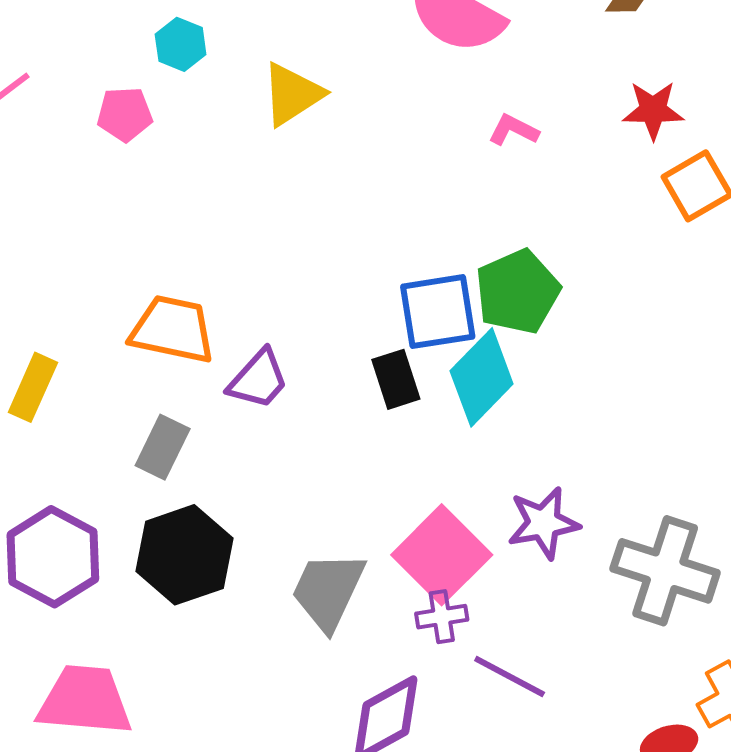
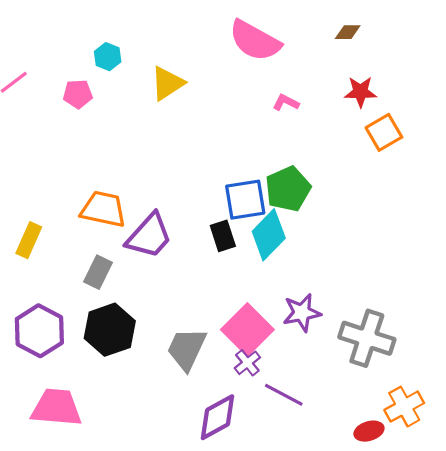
purple trapezoid: (258, 379) -> (149, 236), size x1.4
purple cross: (442, 617) -> (247, 363), turned -30

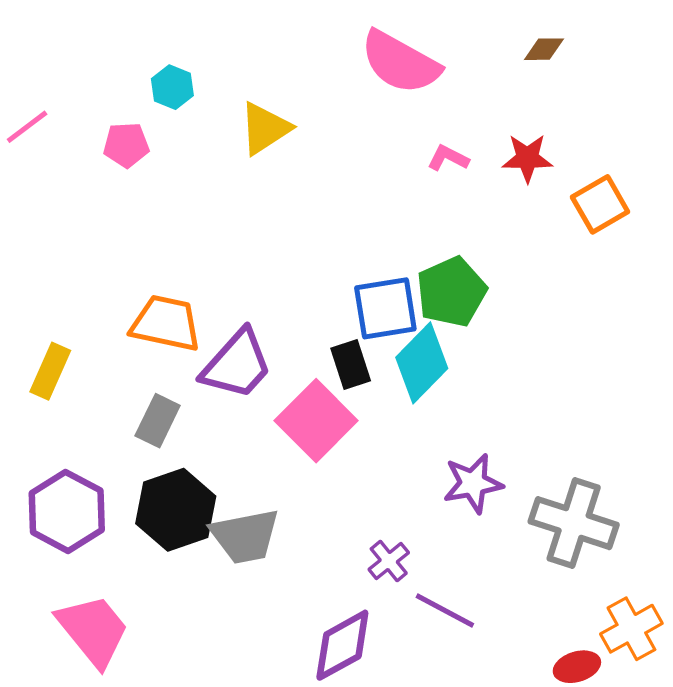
red star: (360, 92) -> (527, 158), moved
pink square: (247, 330) -> (316, 421), moved
gray trapezoid: (187, 349) -> (245, 536), moved, turned -126
pink trapezoid: (56, 408) -> (93, 630), turned 46

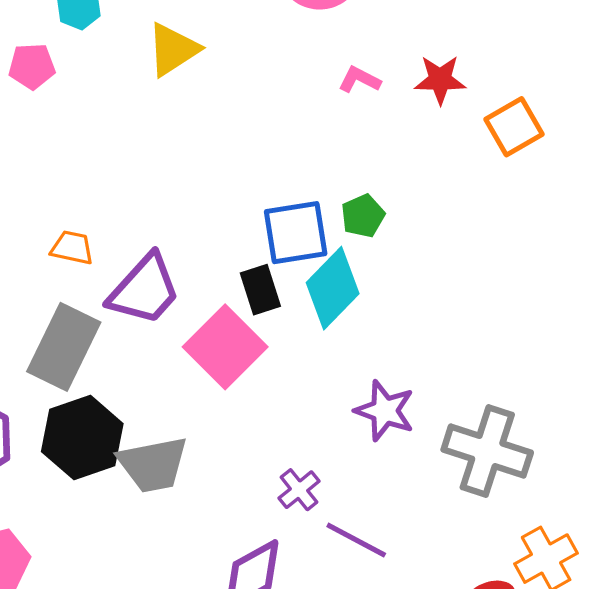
green pentagon: (451, 292) -> (363, 216), size x0.6
orange trapezoid: (166, 323) -> (72, 248), size x0.6
gray rectangle: (158, 421) -> (64, 347), size x1.6
purple star: (473, 483) -> (385, 411), turned 30

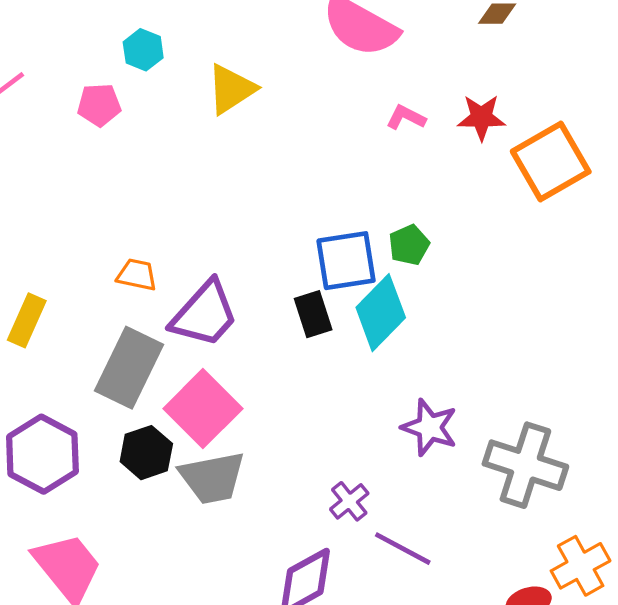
orange square: (514, 127) -> (551, 162), size x1.4
pink square: (225, 347) -> (203, 409), moved
black hexagon: (82, 438) -> (146, 453), size x0.7

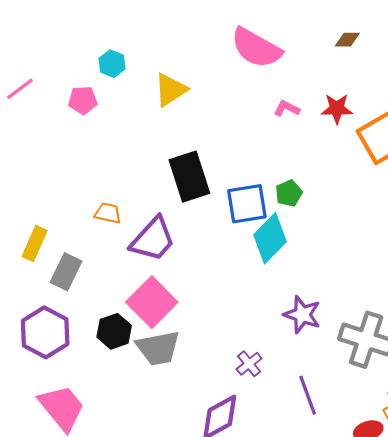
black rectangle: (313, 314) -> (189, 177), moved, size x1.6
gray rectangle: (129, 368) -> (66, 272), moved, size x0.7
purple line: (403, 549) -> (308, 395), moved, turned 42

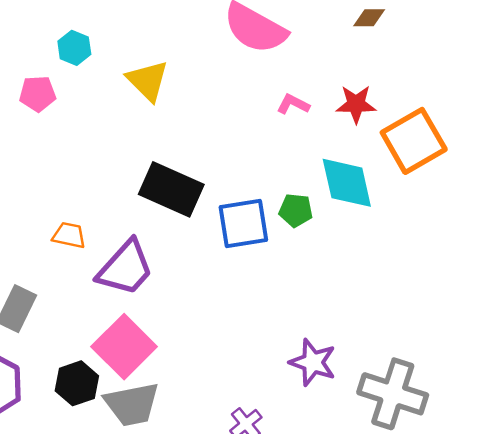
yellow triangle: (171, 90) -> (148, 81), turned -42
black rectangle: (189, 177) -> (171, 189), turned -48
green pentagon: (289, 193) -> (296, 210), turned 30
cyan diamond: (270, 238) -> (347, 183), moved, turned -57

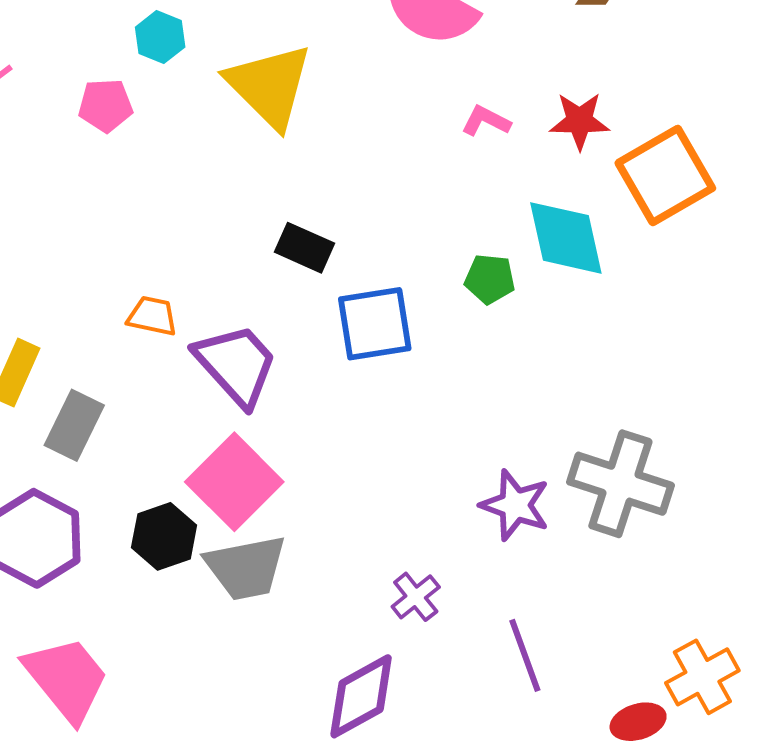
yellow triangle: (148, 81) -> (269, 86), size x1.4
black rectangle: (171, 189) -> (304, 248), size x0.6
blue square: (243, 223) -> (375, 324), moved
purple trapezoid: (125, 268) -> (236, 365), turned -84
gray cross: (393, 394) -> (620, 484), moved

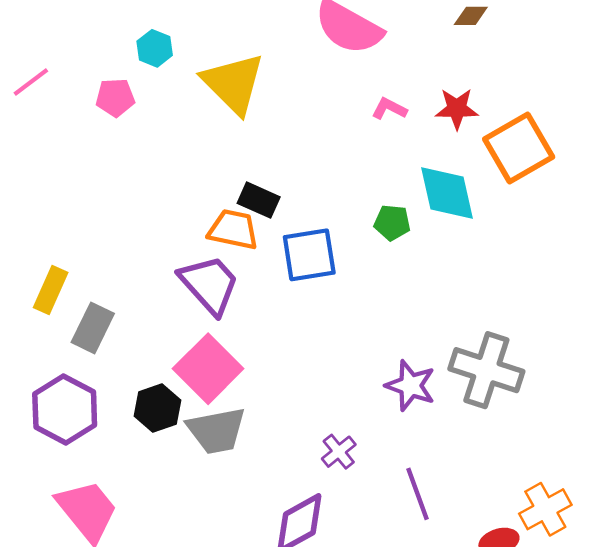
orange trapezoid: (152, 316) -> (233, 230), moved, size x1.4

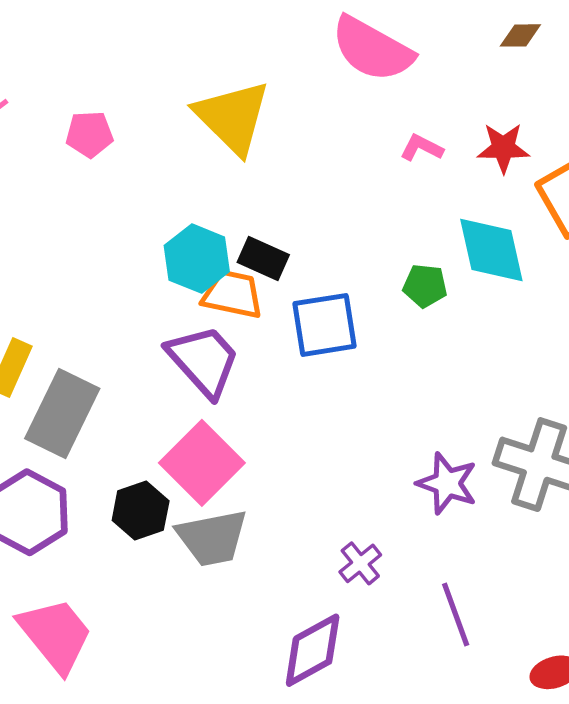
cyan hexagon: (155, 48) -> (197, 259), moved, size x1.5
gray rectangle: (93, 328) -> (62, 413), size x1.4

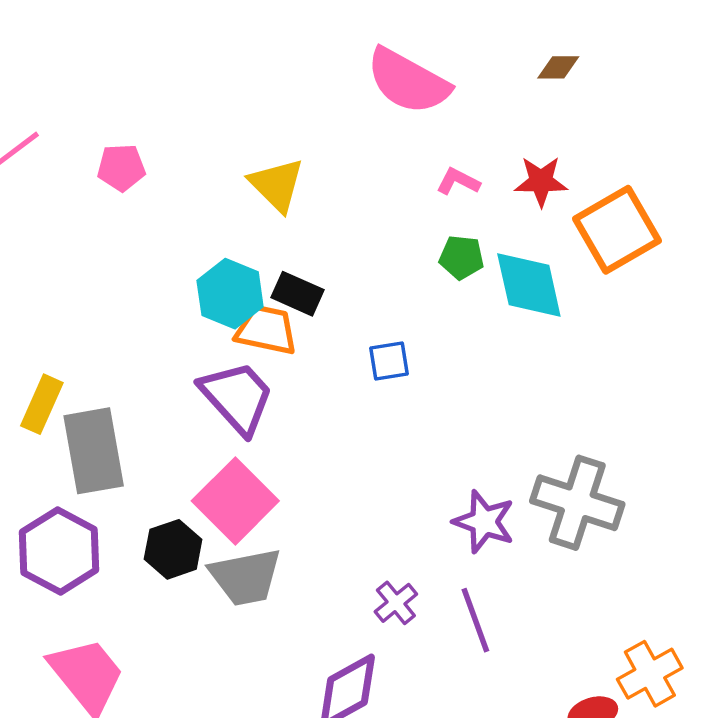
yellow triangle: (233, 117) -> (277, 185), moved, size x0.7
green pentagon: (425, 286) -> (462, 257), moved
blue square: (325, 325) -> (389, 361), moved, size x0.6
gray rectangle: (62, 413) -> (94, 451), turned -36
purple line: (456, 614) -> (475, 620), moved

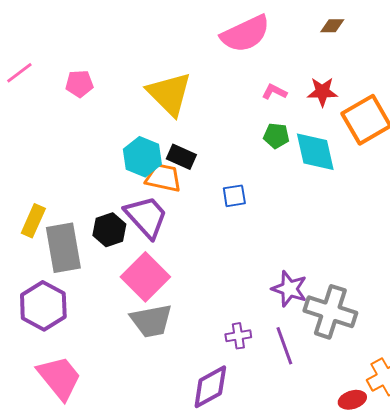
pink semicircle: (408, 81) -> (245, 34), turned -54
yellow triangle: (277, 185) -> (169, 94), size x1.4
gray cross: (577, 503) -> (330, 312), moved
black hexagon: (173, 549) -> (109, 230), moved
purple cross: (396, 603) -> (238, 336), turned 30

